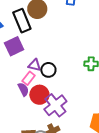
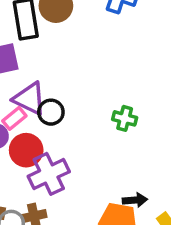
purple triangle: (34, 65) -> (29, 99), size x1.5

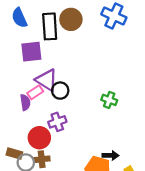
red circle: (26, 150) -> (39, 138), moved
purple cross: (49, 174) -> (57, 122), moved, size x0.7

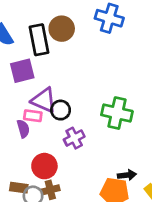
pink rectangle: (35, 92) -> (33, 116), turned 49
green cross: (109, 100) -> (117, 113), size x1.6
purple cross: (57, 122) -> (74, 138), moved

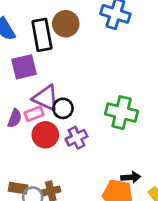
pink rectangle: (33, 116) -> (34, 114), turned -30
purple semicircle: (23, 129) -> (15, 118), moved, turned 36
red circle: (44, 166) -> (45, 135), moved

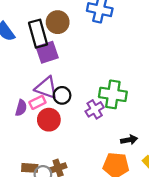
purple square: (24, 67) -> (47, 52), moved
purple cross: (77, 138) -> (95, 109), moved
black arrow: (131, 177) -> (129, 140), moved

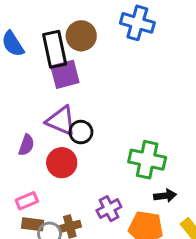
green cross: (113, 94) -> (147, 160), moved
pink rectangle: (37, 102) -> (27, 201), moved
purple cross: (95, 109) -> (109, 209), moved

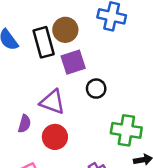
purple square: (65, 74) -> (73, 62), moved
black circle: (81, 132) -> (96, 89), moved

